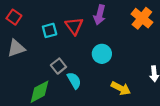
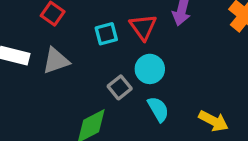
cyan circle: (102, 54) -> (150, 69), moved
cyan semicircle: (74, 81) -> (158, 109), moved

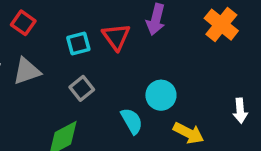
cyan circle: (150, 69) -> (161, 95), moved
gray square: (120, 87) -> (82, 88), moved

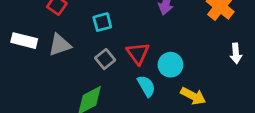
red triangle: (116, 37) -> (138, 53), moved
white arrow: (240, 111) -> (236, 53), moved

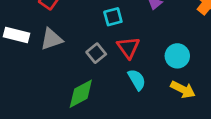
cyan square: (102, 22) -> (113, 17), moved
cyan circle: (170, 65) -> (177, 56), moved

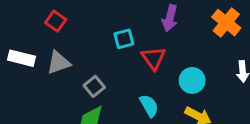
red triangle: (128, 48) -> (154, 58), moved
gray square: (96, 53) -> (94, 86), moved

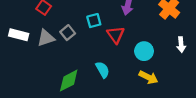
gray square: (94, 86) -> (68, 33), moved
cyan semicircle: (149, 106) -> (103, 70), moved

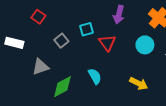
gray triangle: (46, 38) -> (40, 67), moved
cyan circle: (144, 51) -> (145, 45), moved

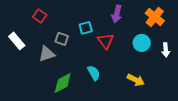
gray square: (61, 41) -> (62, 39), turned -32
white rectangle: (14, 43) -> (17, 41), turned 36
gray triangle: (40, 67) -> (47, 54), moved

